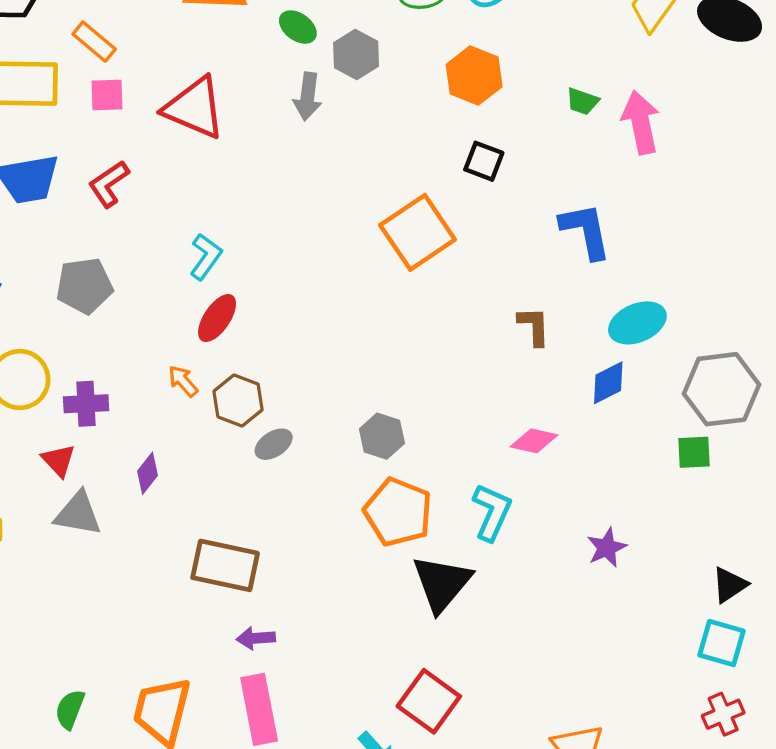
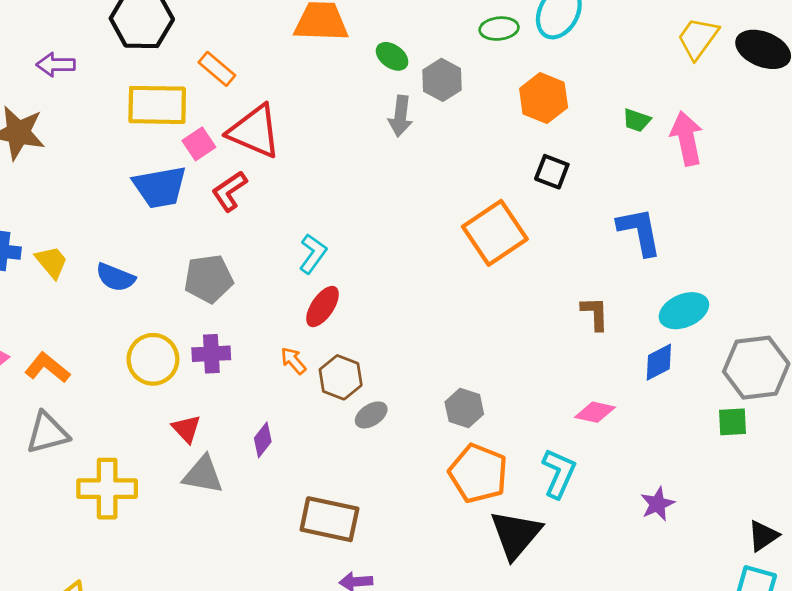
pink square: (107, 95) -> (199, 144), moved, turned -32
red triangle: (194, 108) -> (254, 131), moved
purple cross: (86, 404) -> (211, 354), moved

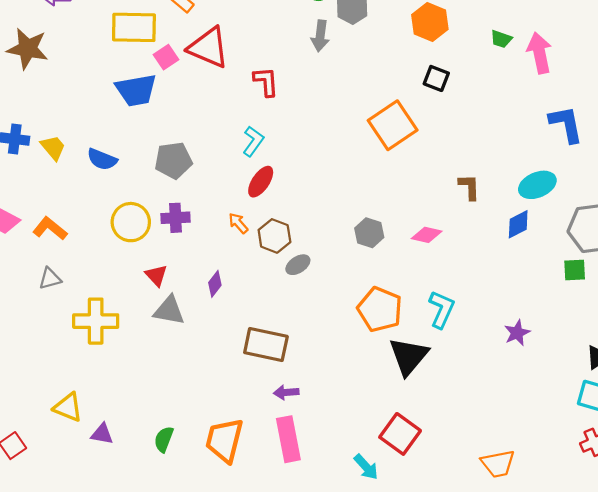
red L-shape: (229, 191) -> (266, 82), moved, turned 120
blue L-shape: (639, 231) -> (566, 124), moved
gray hexagon: (464, 408) -> (369, 233), moved
pink diamond: (595, 412) -> (427, 235), moved
gray triangle: (47, 433) -> (50, 279), size x0.7

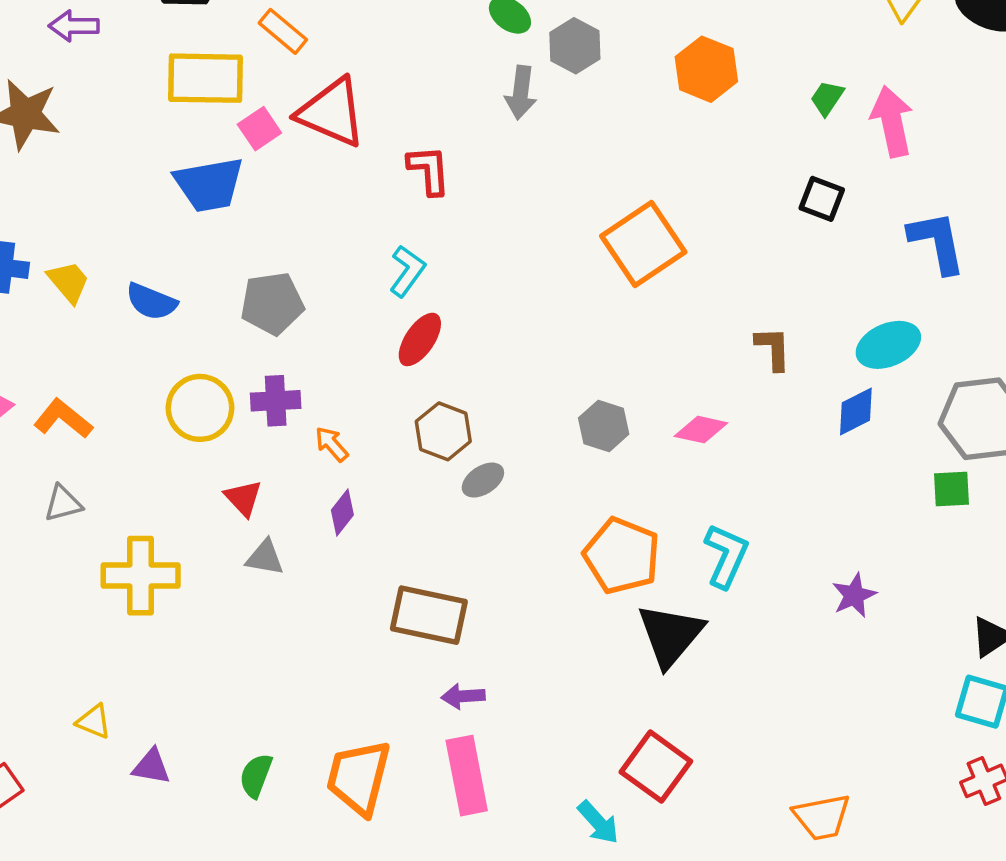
green trapezoid: (501, 39) -> (827, 98), turned 105
black square: (436, 78) -> (822, 199), moved
orange arrow: (238, 223) -> (332, 444), moved
gray triangle: (169, 310) -> (265, 558), size x0.7
yellow triangle: (68, 407) -> (94, 721), size x0.7

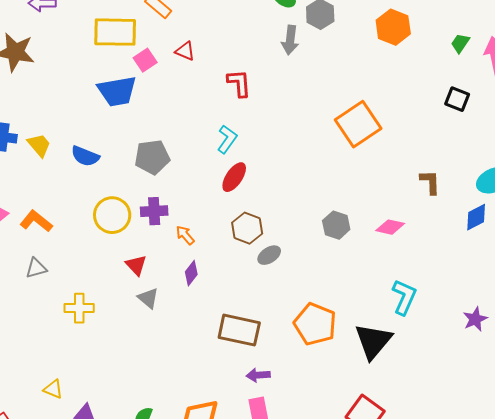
red triangle: (332, 112) -> (185, 51), size x0.5
orange pentagon: (622, 556) -> (315, 324), moved
gray triangle: (265, 558) -> (148, 298), turned 30
yellow cross: (141, 576) -> (79, 308), size x0.7

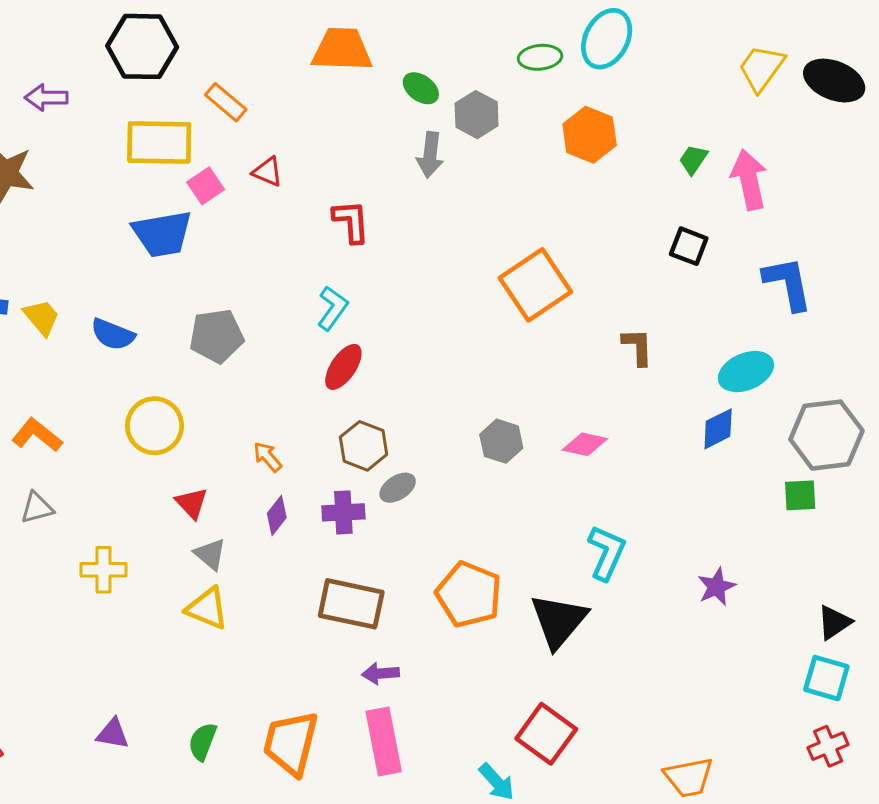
brown L-shape: (430, 182) -> (638, 347), moved
purple cross: (154, 211) -> (343, 512), moved
yellow triangle: (53, 389) -> (207, 608), moved, size x1.4

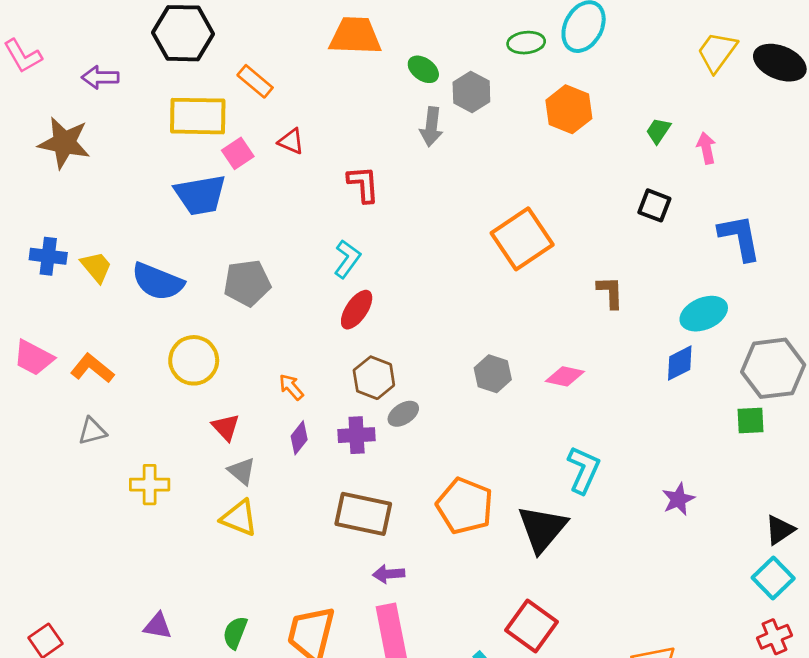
pink arrow: (749, 180) -> (706, 148), size x0.6
blue semicircle: (113, 334) -> (158, 282), size x1.4
cyan square: (826, 678) -> (773, 578), turned 30

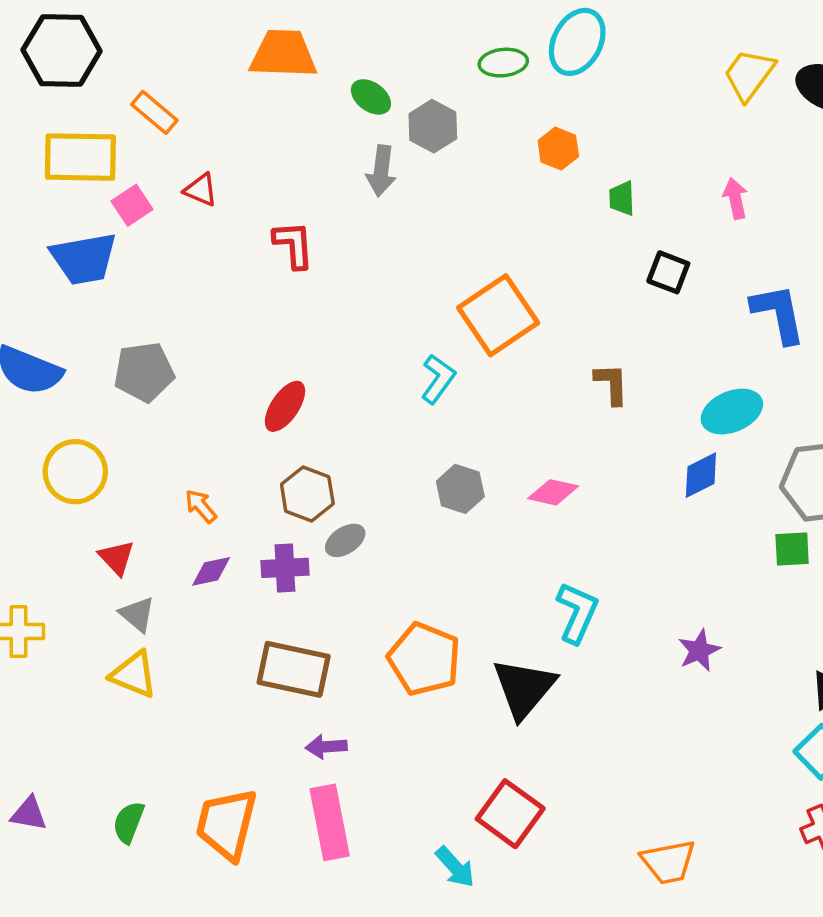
orange hexagon: (569, 109) -> (558, 149), size x0.7
green trapezoid: (658, 131) -> (622, 198), moved, turned -36
cyan L-shape: (347, 259) -> (438, 379), moved
purple diamond: (299, 438) -> (211, 571), turned 40

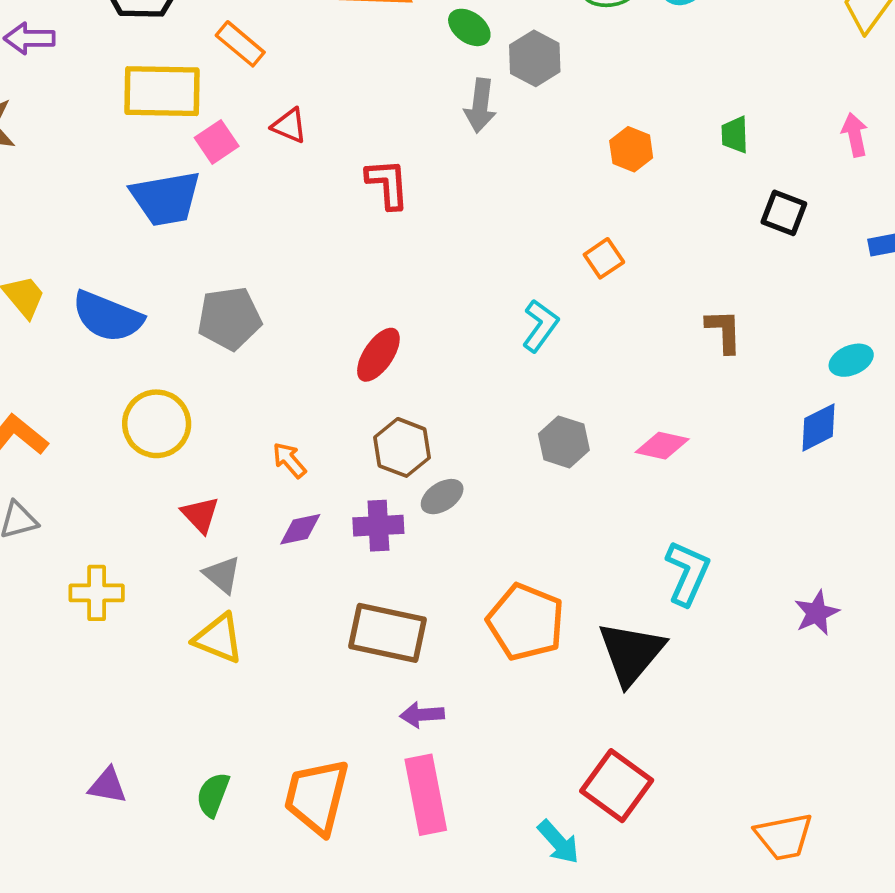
orange hexagon: (558, 149) -> (631, 149), moved
orange square: (498, 315) -> (604, 258), size x0.5
cyan ellipse: (732, 412) -> (851, 360), size x0.7

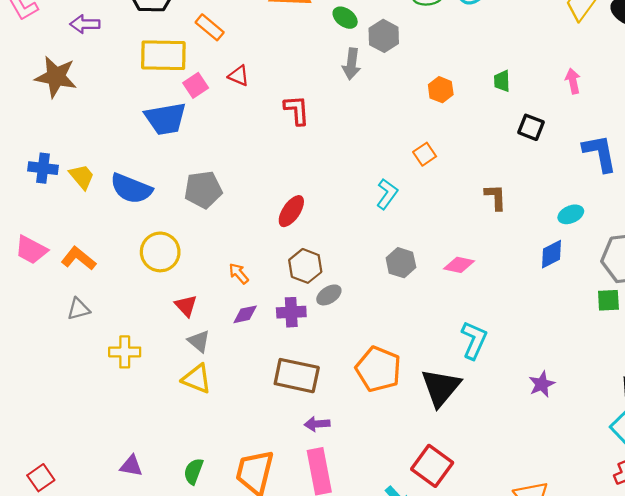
purple star: (817, 613) -> (542, 384), moved

